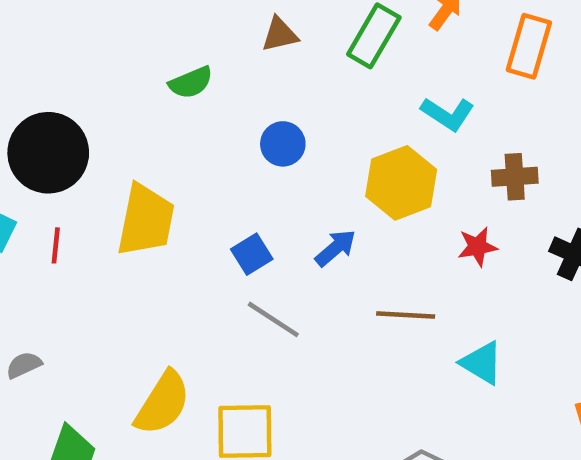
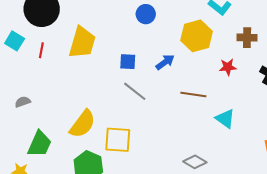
blue square: (252, 254) -> (128, 62), turned 30

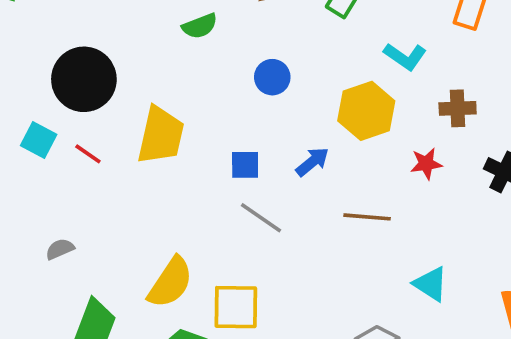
red line: (41, 50) -> (88, 154), turned -63
cyan triangle: (225, 119) -> (431, 284), moved

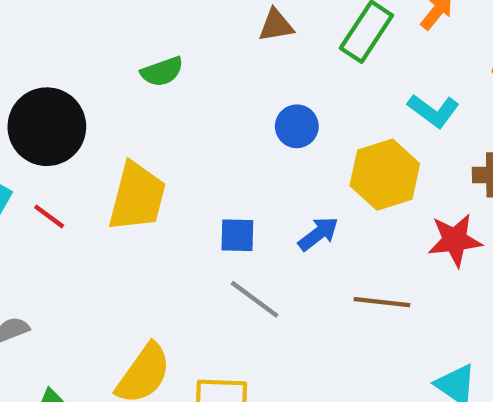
green semicircle: (200, 26) -> (162, 72), moved
blue circle: (272, 77) -> (297, 126), moved
red star: (426, 164) -> (455, 240), size x1.4

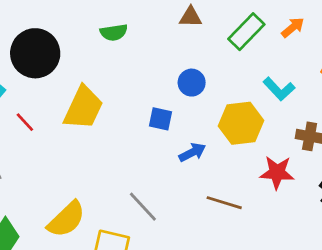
red line: (49, 216) -> (25, 122), moved
blue square: (237, 235) -> (160, 119), moved
gray line: (255, 299) -> (143, 207), moved

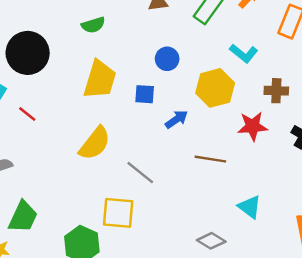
yellow trapezoid: (83, 108) -> (100, 80), moved
yellow semicircle: (66, 219) -> (95, 143), moved

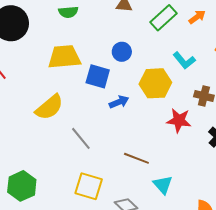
yellow trapezoid: (100, 80) -> (64, 57), turned -124
blue square: (145, 94) -> (98, 76), size x1.4
brown line: (210, 159) -> (136, 158), moved
yellow square: (118, 213) -> (89, 186), moved

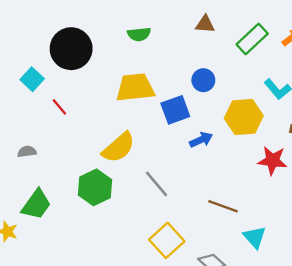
blue square: (98, 76) -> (175, 110), turned -35
green hexagon: (22, 186) -> (95, 187), moved
yellow square: (89, 186) -> (167, 240), turned 32

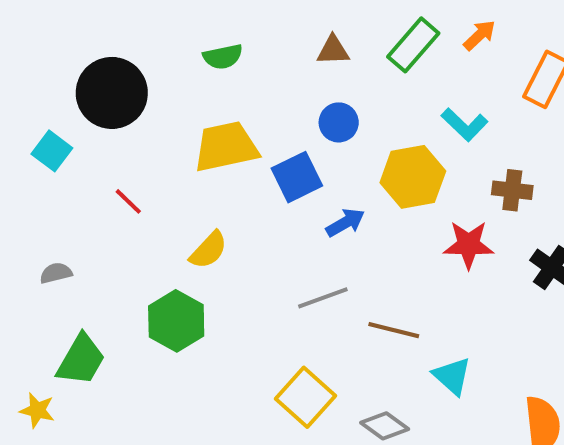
brown triangle: (205, 24) -> (333, 50), moved
red line: (59, 107) -> (128, 201), moved
yellow semicircle: (119, 148) -> (209, 250), size x0.7
gray line: (157, 184) -> (323, 298), moved, turned -64

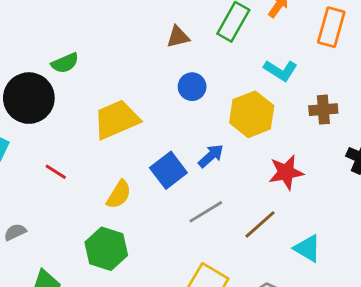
green semicircle: (223, 57) -> (65, 63), moved
blue square: (297, 177) -> (168, 170), moved
red star: (469, 245) -> (286, 172), moved
brown line: (394, 330) -> (260, 224), turned -44

